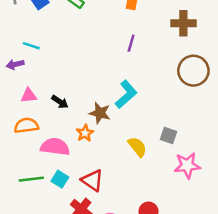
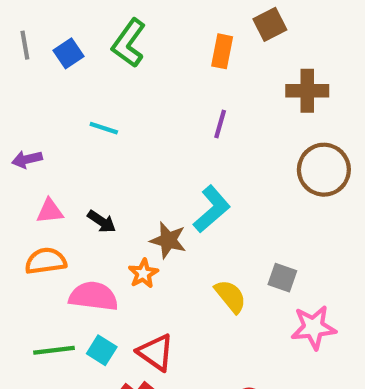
cyan line: (31, 46) -> (104, 128), moved

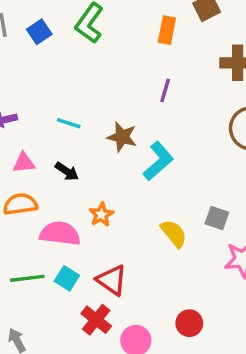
cyan line: (104, 128) -> (69, 123), moved
brown star: (168, 240) -> (122, 137), moved

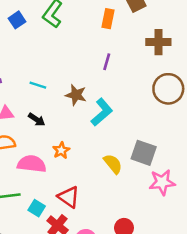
gray square: (217, 218) -> (144, 153), size x1.5
cyan square: (67, 278) -> (37, 208), moved

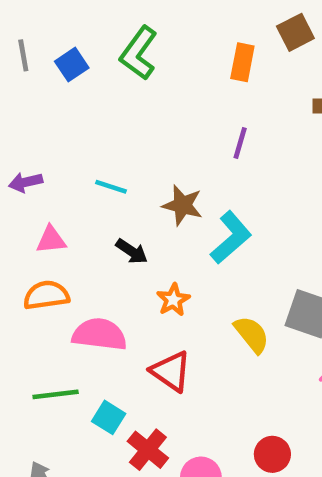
black arrow: (37, 120) -> (132, 251), moved
orange star: (61, 150) -> (173, 300), moved
red triangle: (69, 197) -> (171, 371), moved

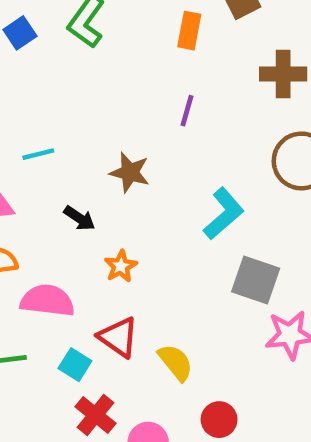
cyan line: (111, 187) -> (38, 154), moved, turned -32
cyan L-shape: (231, 238) -> (224, 214), moved
yellow semicircle: (252, 334) -> (176, 362), moved
cyan square: (109, 417) -> (75, 365), moved

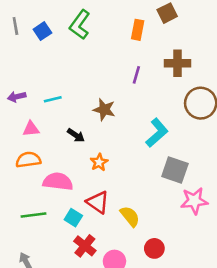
brown cross: (283, 74) -> (177, 63), moved

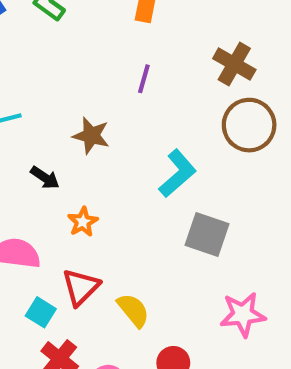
brown cross: (177, 63) -> (234, 64), moved, turned 30
pink star: (194, 201) -> (243, 314), moved
red triangle: (98, 202) -> (81, 287), turned 40

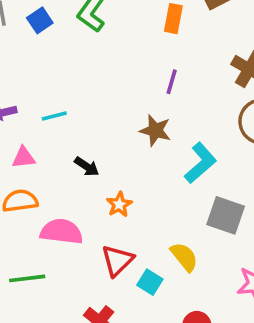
brown star: (91, 136) -> (155, 130), moved
yellow semicircle: (133, 310) -> (184, 257), moved
cyan square: (41, 312) -> (150, 282), moved

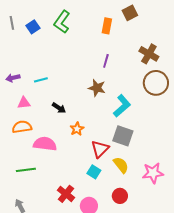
gray square: (226, 215) -> (123, 136), moved
yellow semicircle: (184, 257) -> (121, 165), moved
red triangle: (117, 260) -> (100, 149), moved

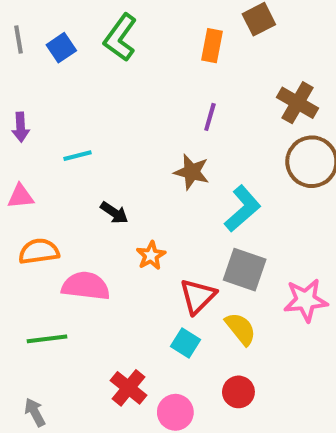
purple arrow: (13, 78) -> (21, 127), moved, turned -80
pink triangle: (24, 103) -> (21, 196), moved
pink star: (153, 173) -> (306, 300), moved

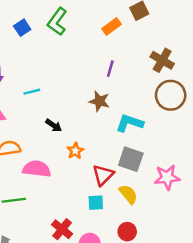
orange rectangle: (212, 46) -> (111, 26), turned 42
cyan L-shape: (243, 209) -> (130, 123), turned -120
cyan square: (186, 343) -> (96, 203), turned -35

